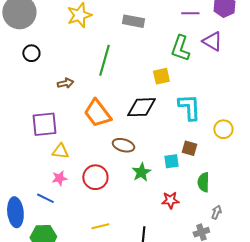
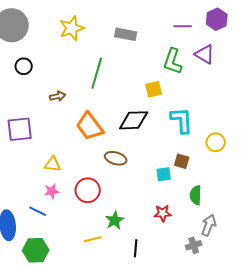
purple square: (44, 124) -> (20, 129), moved
green star: (141, 172) -> (115, 220), moved
gray arrow: (216, 212) -> (209, 225), size x1.5

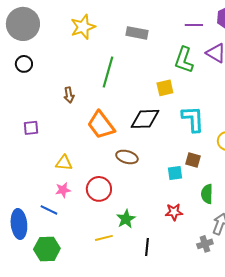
black circle: (24, 66) -> (24, 64), moved
brown arrow: (58, 96) -> (69, 95), turned 91
purple square: (20, 129) -> (31, 128), size x0.6

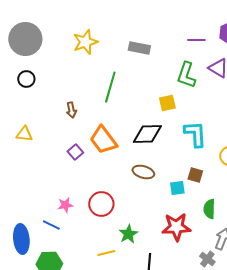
purple square: (31, 128) -> (75, 152), moved, turned -35
brown ellipse: (127, 157) -> (143, 172), moved
yellow triangle: (64, 163) -> (24, 134), moved
red star: (174, 212) -> (176, 227), size x1.6
gray cross: (205, 244) -> (207, 259), turned -35

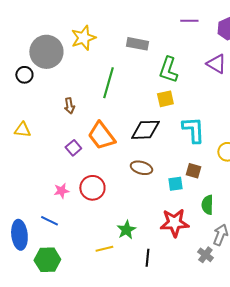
gray circle: (25, 39) -> (46, 52), moved
purple line: (196, 40) -> (189, 21), moved
green L-shape: (186, 75) -> (168, 70), moved
red circle: (101, 204) -> (92, 188), moved
pink star: (65, 205) -> (61, 191), moved

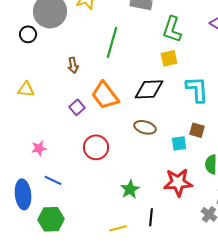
pink star: (61, 191) -> (39, 148), moved
yellow line: (104, 249) -> (118, 228), moved

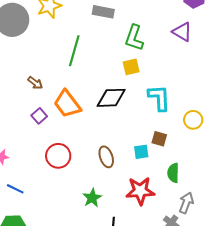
brown arrow: (73, 65) -> (35, 83), moved, turned -42
brown ellipse: (145, 127) -> (106, 157), moved, turned 55

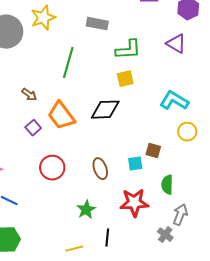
green L-shape: (134, 38) -> (128, 50), turned -112
cyan L-shape: (159, 98) -> (174, 101), moved, turned -56

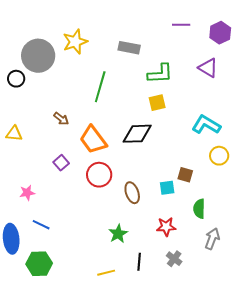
purple square: (33, 128) -> (61, 163), moved
red circle: (52, 168) -> (99, 175), moved
red star: (134, 203) -> (166, 227), size x0.7
gray cross: (165, 235) -> (174, 259), moved

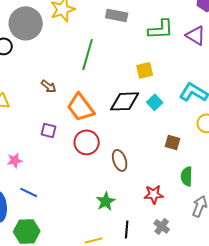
green L-shape: (160, 74) -> (161, 29), moved
purple square: (61, 163) -> (49, 130), turned -35
cyan square: (167, 188) -> (155, 102), moved, turned -35

